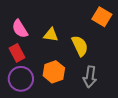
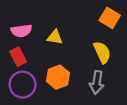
pink semicircle: (20, 29) -> (21, 31), turned -66
yellow semicircle: (80, 46) -> (102, 52), moved

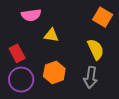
pink semicircle: (21, 31) -> (31, 15), moved

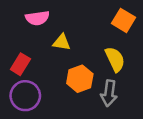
red rectangle: (17, 53) -> (20, 64), turned 60
orange hexagon: (54, 72) -> (80, 79), moved

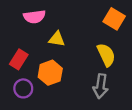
orange hexagon: (80, 79) -> (50, 73), moved
purple circle: (25, 96) -> (23, 88), size x0.7

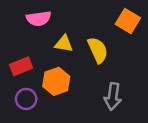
yellow semicircle: (106, 55) -> (98, 50), moved
red rectangle: (19, 59) -> (21, 66), turned 36

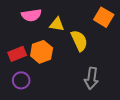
yellow triangle: (64, 44) -> (57, 24), moved
orange hexagon: (56, 81) -> (42, 52), moved

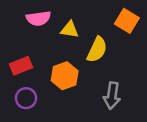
yellow semicircle: (79, 41) -> (97, 50), turned 50
orange hexagon: (42, 52) -> (65, 76), moved

